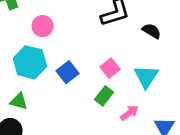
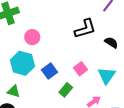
green rectangle: (104, 96) -> (66, 90), moved

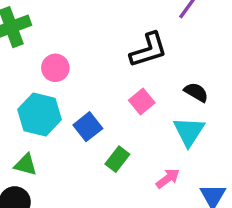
black semicircle: (111, 42) -> (196, 92), moved
pink square: (81, 69) -> (142, 102), moved

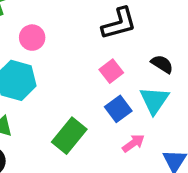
blue square: (88, 127) -> (118, 109), moved
green rectangle: (117, 159) -> (69, 136), moved, size x1.5

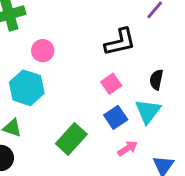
black semicircle: (162, 64) -> (156, 80), turned -114

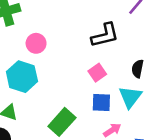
blue square: (116, 117) -> (101, 103), turned 36

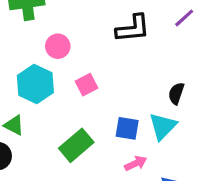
black L-shape: (105, 35) -> (133, 28), moved
pink square: (97, 73) -> (87, 85), moved

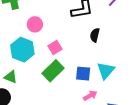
black semicircle: (176, 93) -> (95, 35), moved
green rectangle: (76, 145) -> (53, 71), moved

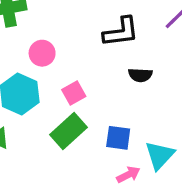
black semicircle: (95, 35) -> (140, 75), turned -104
cyan triangle: (106, 71) -> (160, 155), moved

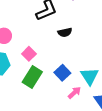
blue square: (118, 138) -> (62, 73), turned -35

